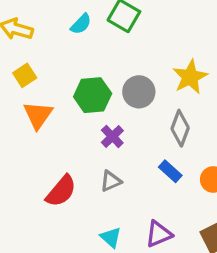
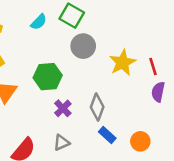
gray circle: (139, 92) -> (83, 46), moved
gray diamond: (180, 128) -> (97, 107), moved

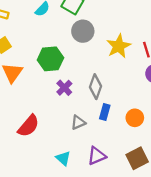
blue rectangle: (107, 135) -> (105, 112), turned 63
gray triangle: (62, 143) -> (78, 122), moved

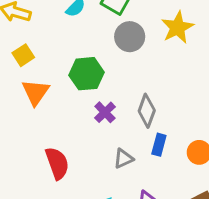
yellow star: (119, 46) -> (178, 27), moved
red semicircle: (28, 126) -> (57, 163), turned -60

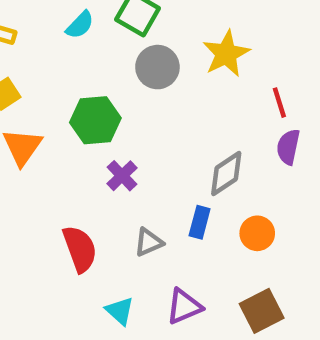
gray diamond: (147, 111) -> (226, 173), moved, turned 36
red semicircle: (57, 163) -> (80, 249), moved

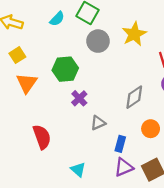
blue rectangle: (200, 222) -> (120, 144), moved
gray triangle: (149, 242) -> (98, 123), moved
red semicircle: (80, 249) -> (42, 137), moved
purple triangle: (184, 306) -> (124, 167), moved

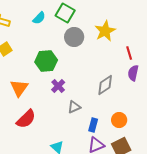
orange triangle: (27, 83) -> (19, 88), moved
orange circle: (151, 129) -> (119, 120), moved
red semicircle: (42, 137) -> (26, 119), turned 65

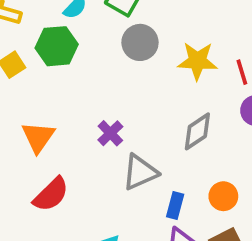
yellow star: (105, 31) -> (197, 61), moved, turned 30
green hexagon: (46, 61) -> (57, 46), moved
gray triangle: (74, 107) -> (140, 172), size x1.5

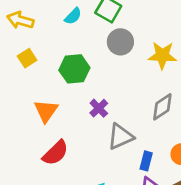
green hexagon: (57, 46) -> (74, 69), moved

